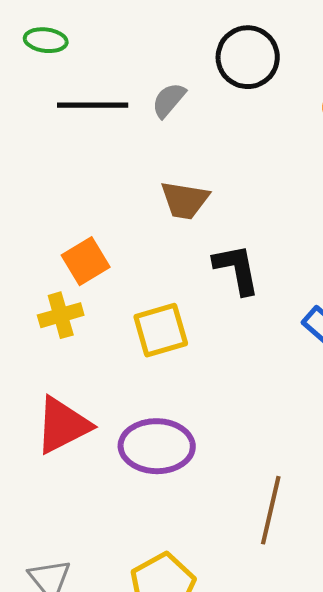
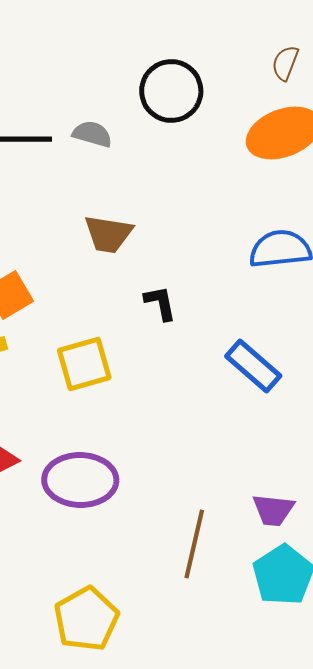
gray semicircle: (169, 100) -> (92, 134), turned 66
black L-shape: (237, 269) -> (160, 303), size x0.7

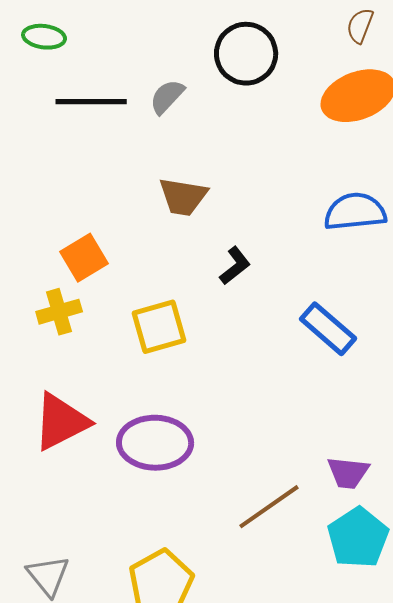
gray semicircle: (92, 134) -> (167, 97), turned -63
black L-shape: (160, 303) -> (235, 266), turned 63
brown line: (194, 544) -> (269, 507), turned 42

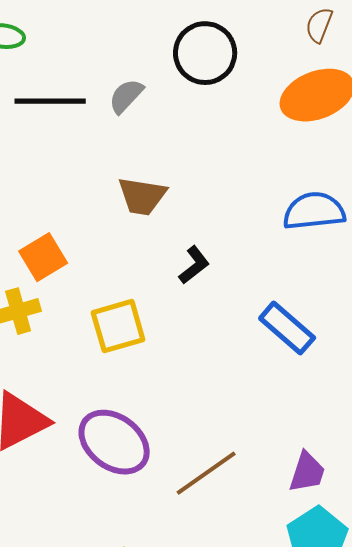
purple ellipse: (155, 443) -> (114, 442), turned 36
purple trapezoid: (348, 473) -> (307, 472), turned -78
brown line: (269, 507) -> (206, 473), moved

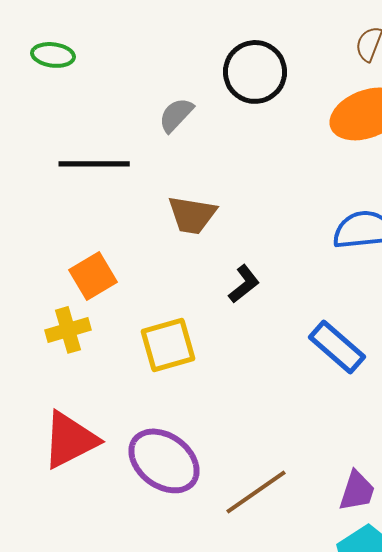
black line: (50, 101) -> (94, 164), moved

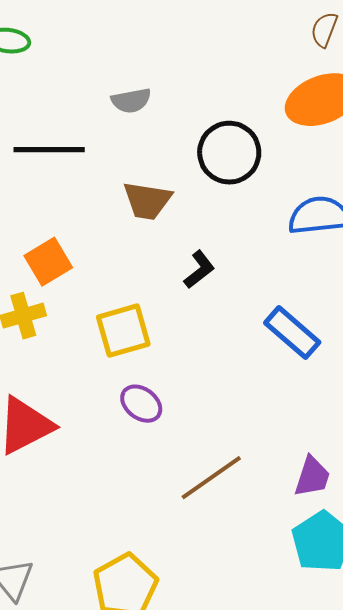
black circle: (255, 72) -> (229, 153), moved
gray semicircle: (176, 115) -> (131, 101), turned -144
purple ellipse: (164, 461) -> (141, 404), moved, size x0.6

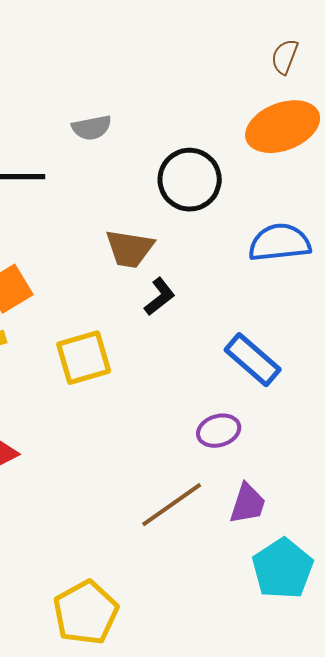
brown trapezoid: (147, 201) -> (130, 249), moved
purple ellipse: (141, 404) -> (219, 431), moved, turned -54
purple trapezoid: (312, 477) -> (248, 504), moved

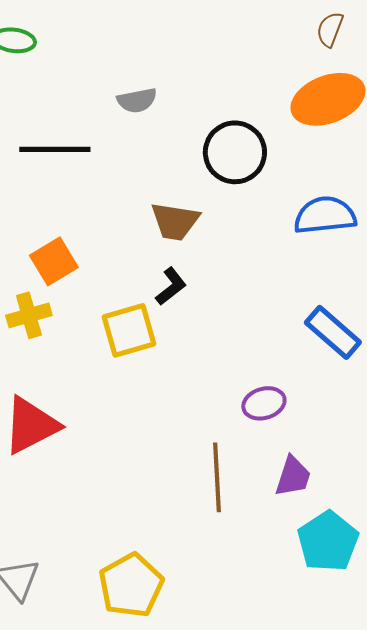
black L-shape: (160, 297) -> (171, 286), moved
blue rectangle: (253, 360) -> (333, 332), moved
brown line: (172, 505) -> (217, 477), turned -58

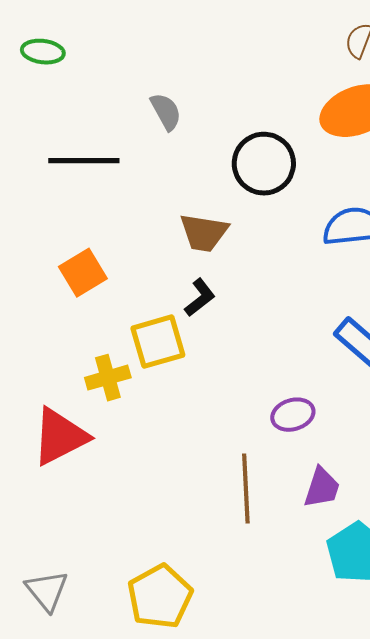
gray semicircle: (137, 100) -> (166, 112), turned -108
yellow cross: (29, 315) -> (108, 378), moved

